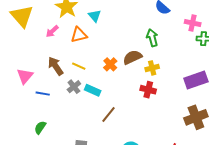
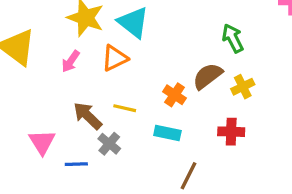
cyan triangle: (95, 16) -> (133, 22), size x1.5
gray cross: (74, 87) -> (109, 144), moved
cyan rectangle: (93, 90) -> (167, 133), moved
red cross: (148, 90) -> (231, 132), moved

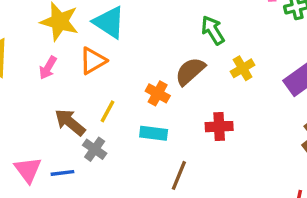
yellow cross: (243, 87) -> (243, 68), moved
yellow line: (125, 108) -> (108, 111), turned -70
pink triangle: (42, 142) -> (28, 170), moved

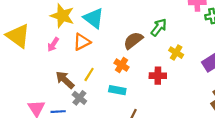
green arrow: (213, 30) -> (159, 27), turned 66
yellow cross: (243, 68) -> (176, 53), turned -32
brown semicircle: (190, 71) -> (133, 40), moved
red cross: (219, 127) -> (158, 76), moved

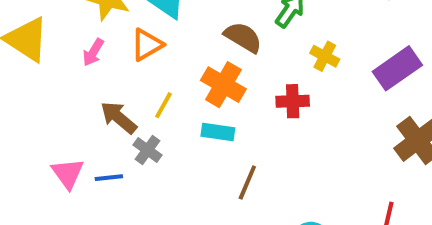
brown semicircle: (133, 40) -> (243, 37), turned 72
orange cross: (121, 65) -> (223, 85), size x1.5

